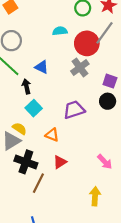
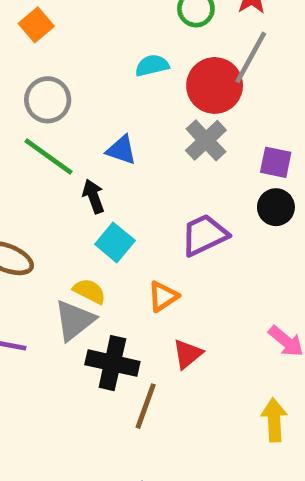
orange triangle: (52, 135) -> (163, 296), turned -48

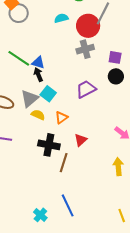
gray circle: (48, 100) -> (19, 13), moved
gray cross: (206, 140) -> (85, 49), turned 30
blue triangle: (121, 150) -> (38, 63), moved
orange triangle: (163, 296) -> (61, 118), moved
gray triangle: (75, 320) -> (30, 98), moved

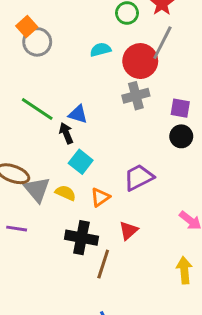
blue triangle: (38, 63) -> (78, 114), moved
purple trapezoid: (86, 89) -> (139, 177), moved
gray triangle: (30, 98) -> (37, 189), moved, turned -30

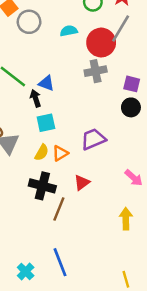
gray circle: (37, 42) -> (29, 22), moved
cyan square: (81, 162) -> (46, 123), turned 36
yellow semicircle: (66, 193) -> (42, 153), moved, turned 91

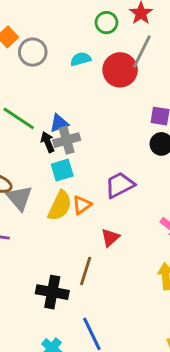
gray cross: (96, 71) -> (67, 140), moved
blue triangle: (46, 83) -> (59, 123), turned -35
yellow semicircle: (42, 153) -> (60, 206), size x1.5
black cross: (42, 186) -> (52, 292), moved

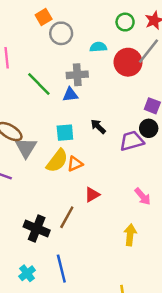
gray cross: (67, 140) -> (77, 75), moved
black arrow: (48, 142) -> (98, 127), moved, turned -35
purple trapezoid: (120, 185) -> (132, 141), moved

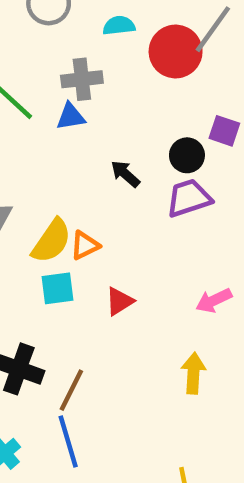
black circle: (149, 128) -> (187, 155), moved
cyan square: (65, 133) -> (58, 288), moved
pink arrow: (143, 196) -> (214, 300), turned 108
brown line: (67, 217) -> (71, 390), moved

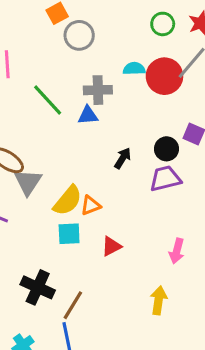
cyan semicircle: (119, 26) -> (134, 69), moved
black arrow: (125, 174) -> (123, 158), turned 75
pink arrow: (214, 300) -> (177, 251), turned -55

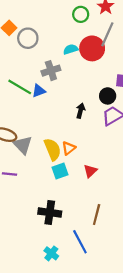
blue triangle: (88, 115) -> (39, 91), moved
yellow semicircle: (68, 201) -> (53, 149), turned -45
brown line: (73, 305) -> (97, 214), moved

